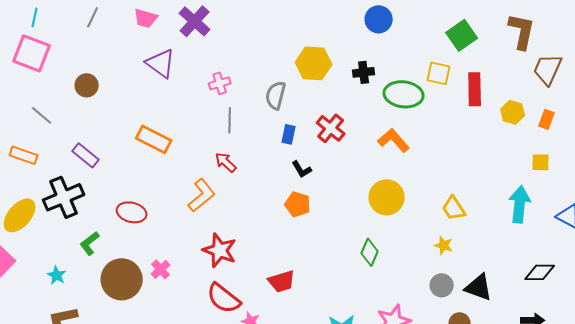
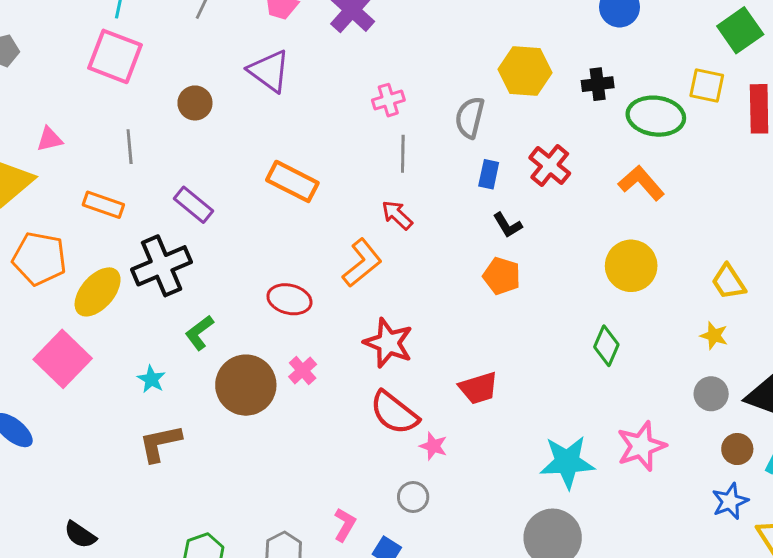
purple triangle: (161, 63) -> (269, 71), moved
gray line: (42, 115) -> (130, 147), turned 45
red ellipse: (132, 212) -> (289, 299), moved

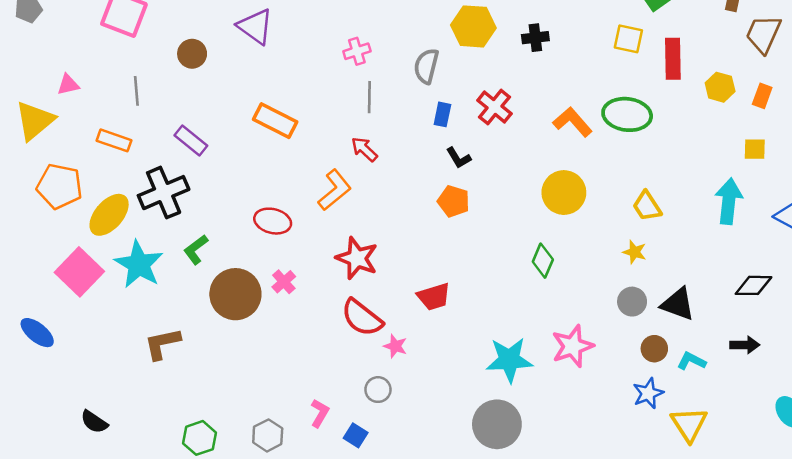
green ellipse: (656, 116) -> (627, 114), moved
cyan star: (151, 379) -> (139, 264), moved, size x2.0

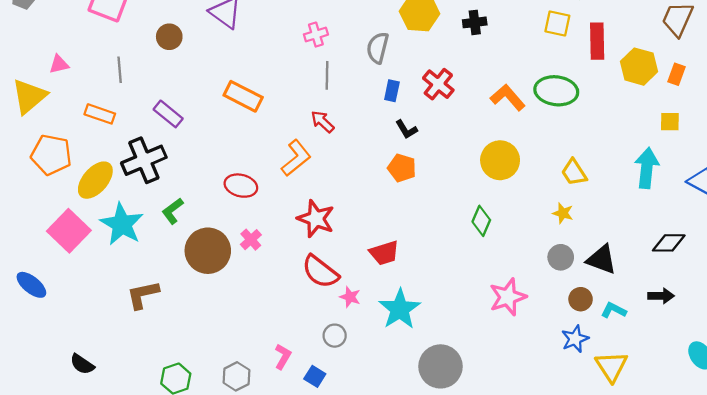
yellow hexagon: (720, 87) -> (639, 67), size x1.4
cyan star: (509, 360) -> (400, 309), moved, turned -30

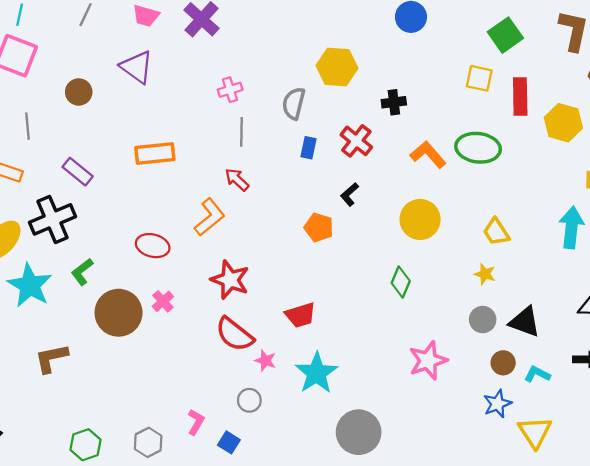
black cross: (475, 22) -> (394, 102), moved
orange rectangle: (243, 96) -> (155, 153), turned -33
black L-shape: (406, 129) -> (349, 194), moved, turned 80

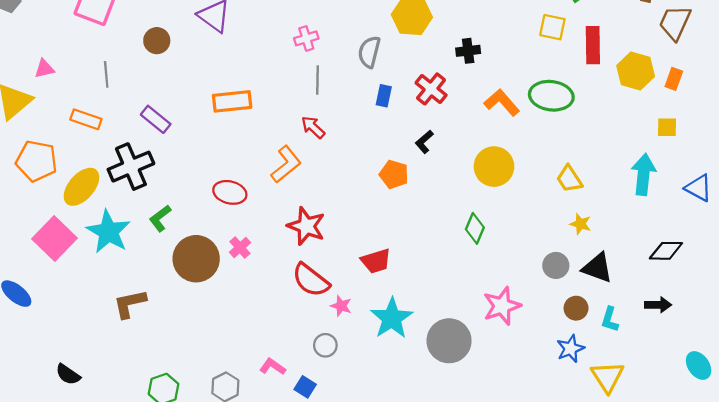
yellow star: (485, 274) -> (581, 224), moved
cyan L-shape: (537, 374) -> (610, 319), turned -100
pink L-shape: (196, 422) -> (273, 367), turned -85
gray circle: (359, 432) -> (449, 341), moved

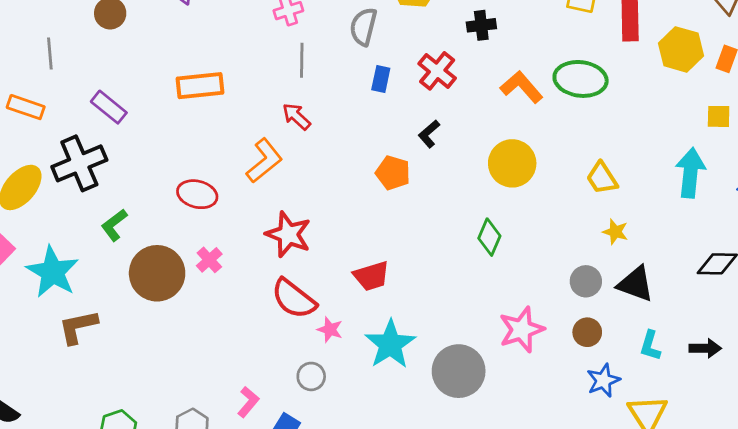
cyan star: (108, 232) -> (53, 272), moved
black arrow: (658, 305) -> (705, 348), moved
brown circle: (576, 308) -> (587, 332), moved
pink L-shape: (273, 367) -> (248, 402), turned 95

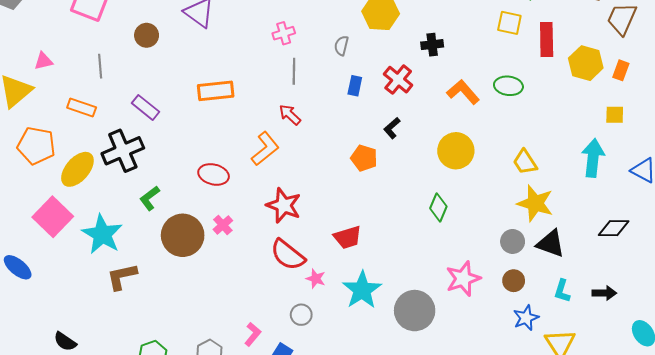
gray semicircle: (363, 27) -> (341, 46), size x0.7
green ellipse: (581, 79) -> (508, 86), size x0.7
yellow star: (615, 232) -> (535, 203), size x1.8

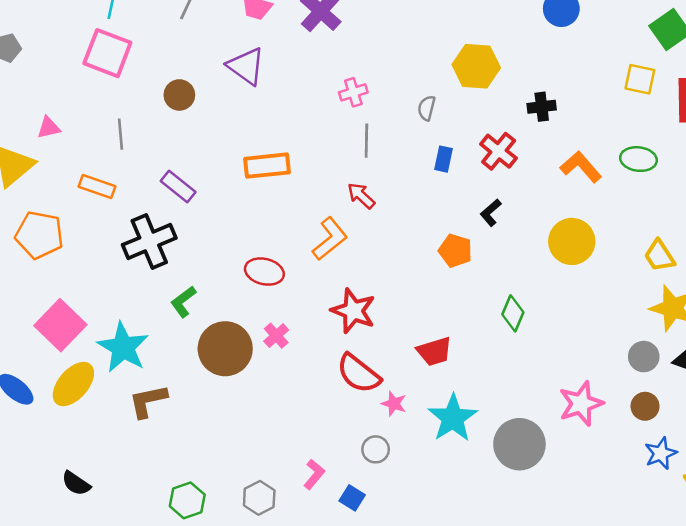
yellow ellipse: (77, 169) -> (73, 384), moved
green diamond: (438, 207) -> (513, 313), moved

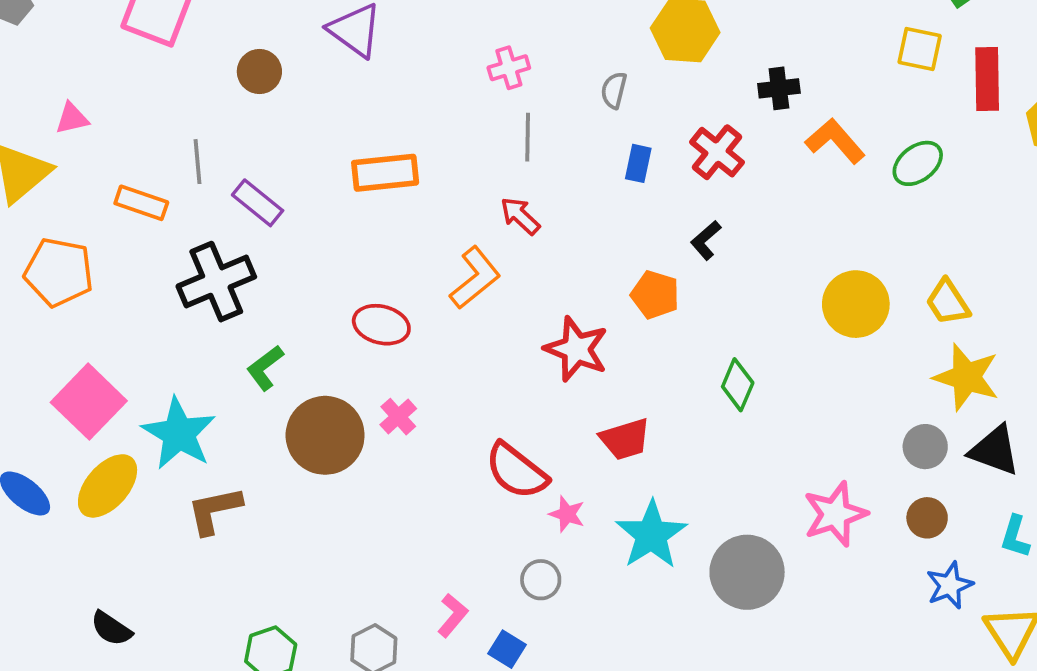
gray line: (121, 134) -> (198, 162), moved
green ellipse: (638, 159) -> (918, 163), turned -44
orange L-shape: (581, 167) -> (835, 141), moved
yellow circle: (572, 241) -> (856, 304), moved
red star: (353, 311) -> (576, 349), moved

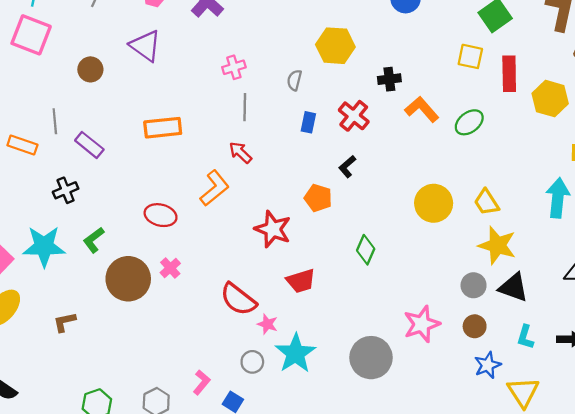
black cross: (216, 282) -> (66, 190), size x0.6
cyan star: (179, 433) -> (44, 246), moved, turned -30
brown L-shape: (214, 510) -> (65, 322), size x0.7
cyan star: (651, 535) -> (295, 353), moved

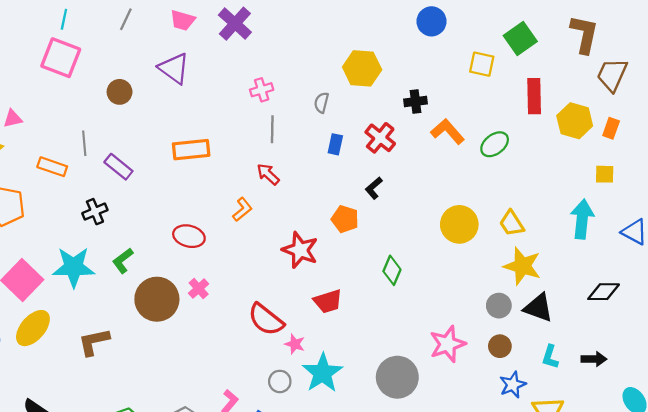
yellow square: (470, 56) -> (482, 64), moved
orange L-shape: (215, 188) -> (242, 209), size x0.7
brown L-shape: (65, 322) -> (94, 342), size x1.4

